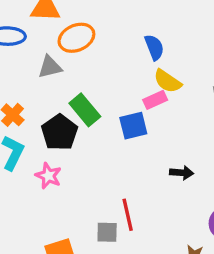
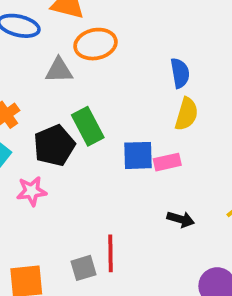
yellow semicircle: (167, 81) -> (187, 114), turned -120
pink rectangle: (155, 100) -> (167, 162), moved
pink star: (48, 176) -> (32, 191), turned 30
gray square: (107, 232) -> (84, 268), turned -30

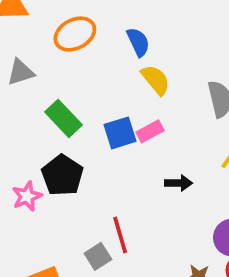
orange ellipse: (96, 44) -> (75, 34), moved
yellow semicircle: (187, 114) -> (156, 80), turned -40
black pentagon: (54, 145) -> (62, 175), moved

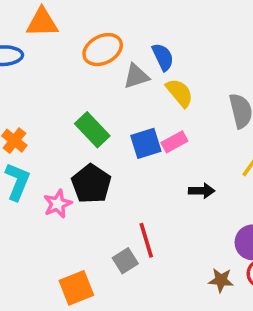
gray triangle: (21, 72) -> (136, 76), moved

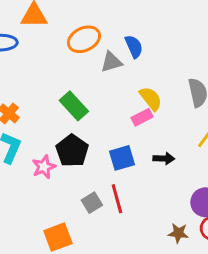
yellow semicircle: (180, 93) -> (151, 99), moved
blue square: (146, 143) -> (122, 158), moved
gray square: (125, 261) -> (92, 203), moved

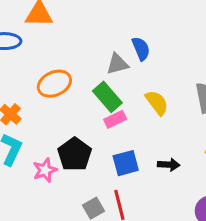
orange ellipse: (84, 39) -> (54, 84), moved
green rectangle: (74, 106) -> (107, 97), moved
pink rectangle: (142, 117) -> (115, 119), moved

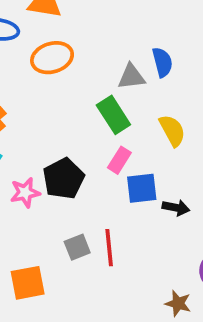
orange ellipse: (54, 84) -> (52, 58), moved
pink rectangle: (115, 119) -> (119, 160), moved, turned -40
blue square: (126, 163) -> (142, 188), moved

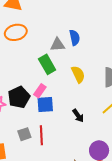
pink rectangle: (119, 160) -> (40, 91), moved
blue square: (142, 188) -> (45, 105), moved
black arrow: (176, 208) -> (78, 116), turned 40

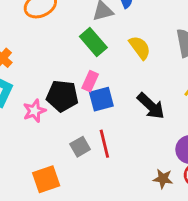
black pentagon: (19, 97) -> (62, 96), turned -30
black arrow: (78, 116) -> (151, 106), size x1.5

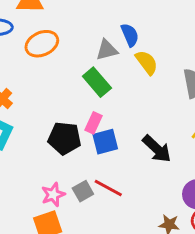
yellow semicircle: (140, 48) -> (147, 62), moved
pink star: (34, 111) -> (53, 195), moved
red line: (104, 144) -> (108, 188), turned -48

